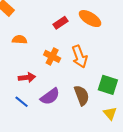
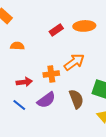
orange ellipse: (90, 19) -> (84, 26), turned -35
orange cross: (52, 56) -> (51, 74), moved, turned -35
orange arrow: (80, 56) -> (74, 62), turned -105

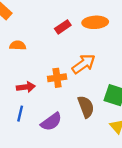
purple semicircle: (46, 100) -> (51, 122), moved
blue line: (19, 105) -> (20, 114), turned 64

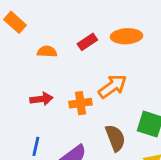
orange semicircle: (18, 45) -> (47, 52), moved
red arrow: (26, 87) -> (41, 99), moved

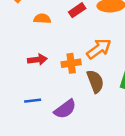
brown semicircle: (115, 138) -> (95, 81), moved
blue line: (36, 146) -> (33, 101), turned 70

